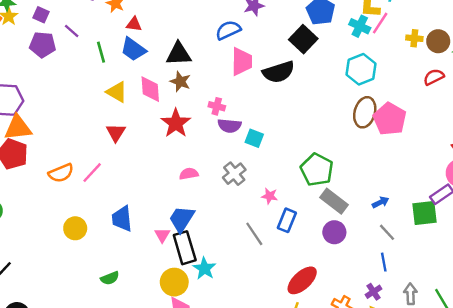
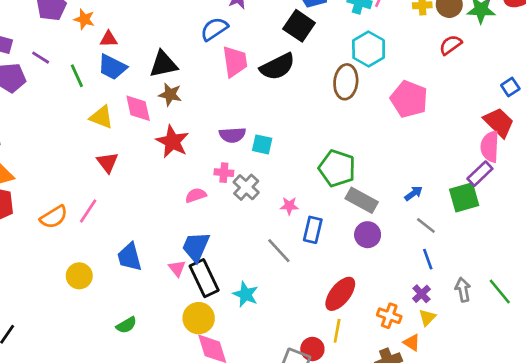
pink cross: (217, 106) -> (224, 173), moved
brown ellipse: (365, 112) -> (346, 82), moved
cyan star: (204, 268) -> (246, 294), moved

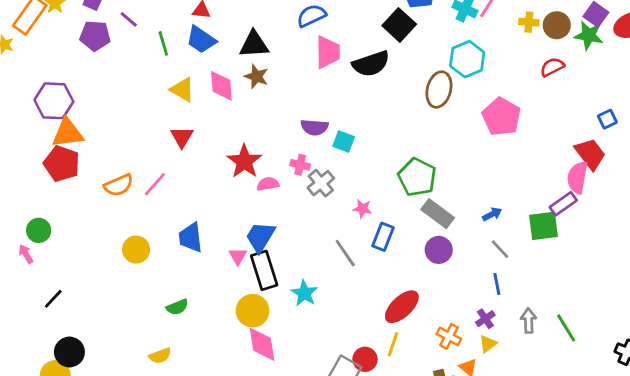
red star: (172, 142) -> (244, 161), moved

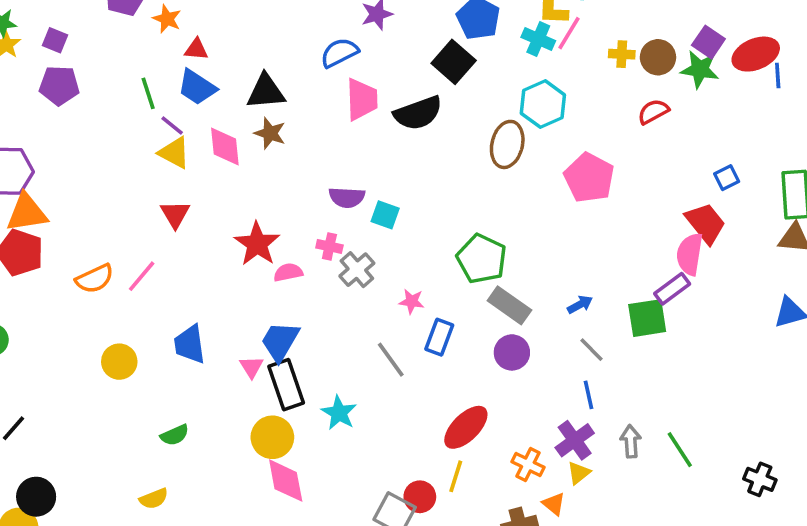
purple line: (129, 19) -> (172, 126), moved
purple cross: (485, 319) -> (575, 440), size x1.5

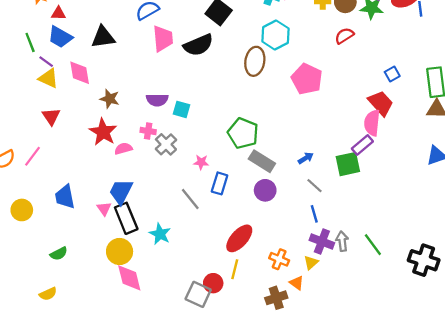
brown star: (270, 133) -> (110, 99), moved
purple cross: (575, 440) -> (322, 242), moved, turned -30
black cross: (760, 479) -> (424, 260), size x1.5

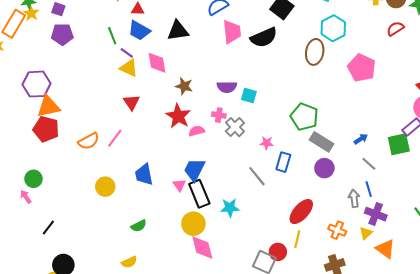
cyan star: (160, 234) -> (230, 208), turned -30
gray arrow: (342, 241) -> (354, 198), moved
orange triangle: (297, 283) -> (385, 249), moved, size x1.5

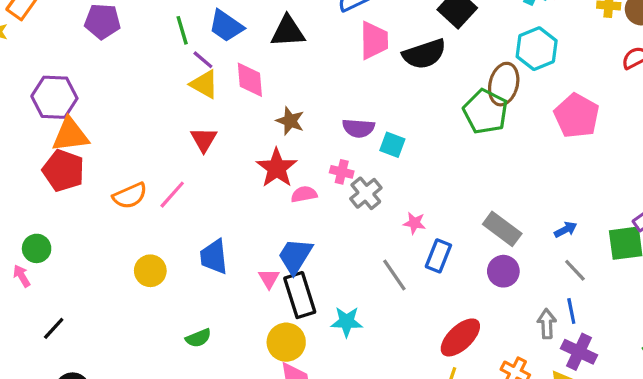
green pentagon: (304, 117) -> (486, 112), moved

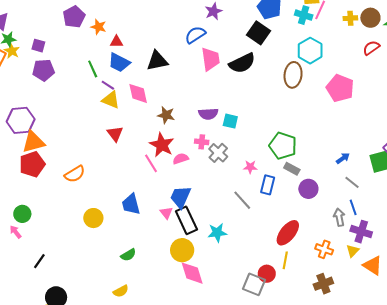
green pentagon: (486, 112) -> (283, 146), moved
red pentagon: (63, 171) -> (32, 164), turned -30
pink line: (172, 195) -> (151, 163), moved, turned -66
gray rectangle: (502, 229) -> (292, 169), moved, size x0.7

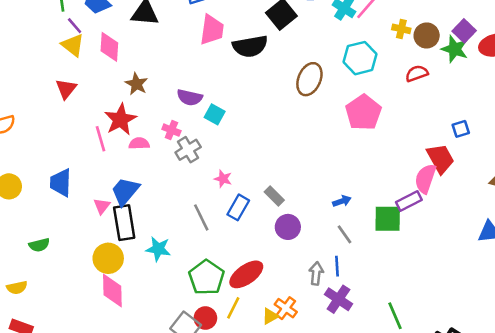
cyan hexagon: (310, 51) -> (360, 58), moved
green pentagon: (283, 146) -> (206, 277), moved
yellow triangle: (353, 251) -> (270, 316), moved

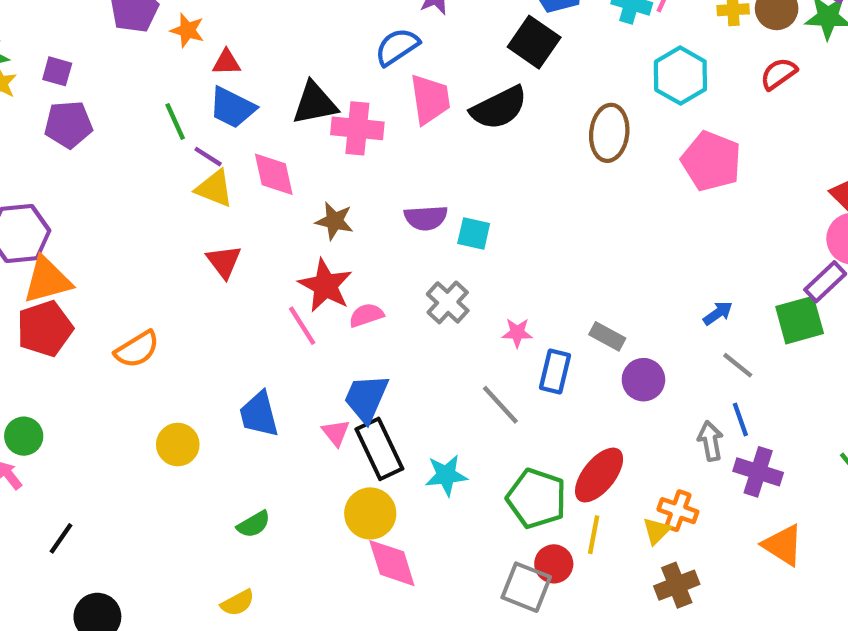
pink cross: (171, 130) -> (357, 128), moved, size x1.6

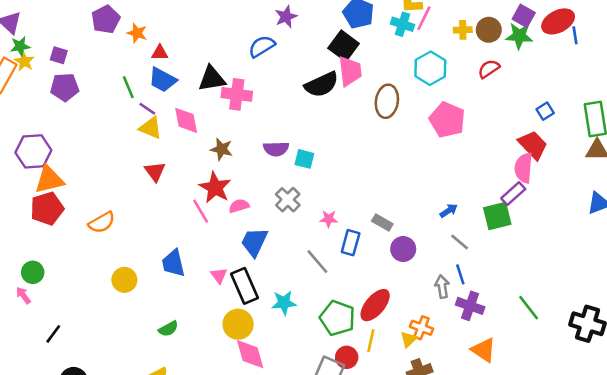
pink trapezoid: (430, 99) -> (350, 71), moved
blue trapezoid: (366, 398) -> (254, 242), moved

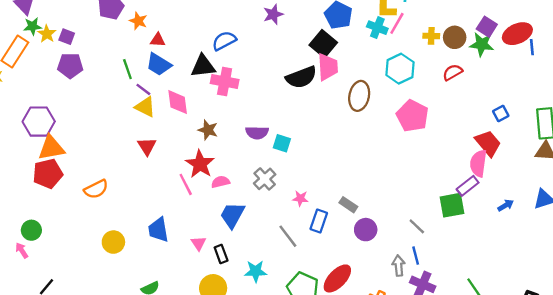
blue semicircle: (262, 46) -> (224, 41), moved
yellow star: (24, 61) -> (47, 34), moved
blue arrow: (449, 211) -> (506, 205), moved
black rectangle: (245, 286) -> (221, 254), size x0.6

